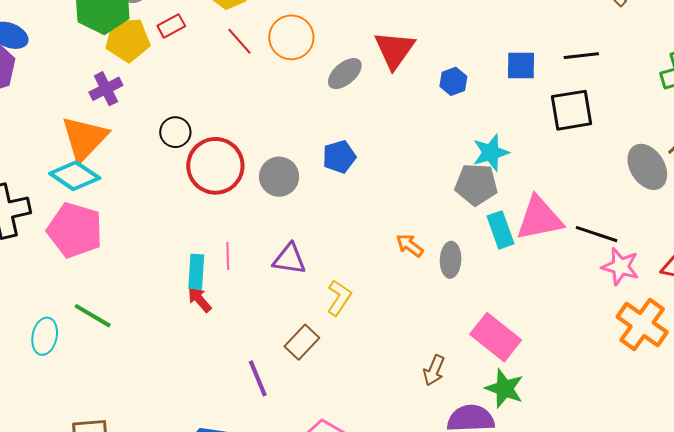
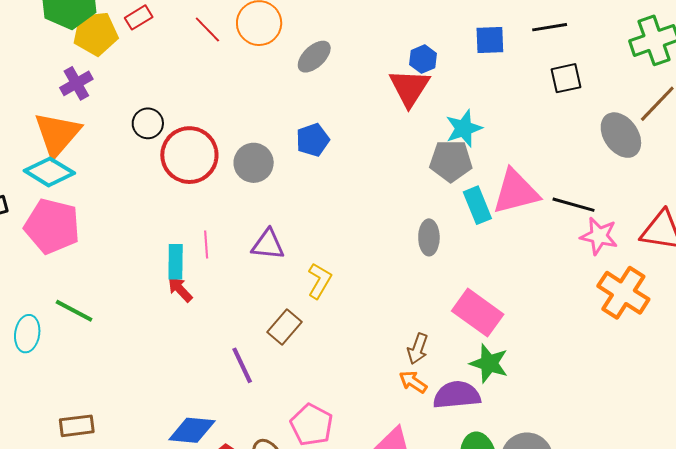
red triangle: (394, 50) -> (409, 88), moved
black square: (571, 110) -> (566, 78), moved, size x0.7
orange arrow: (410, 245) -> (413, 382), moved

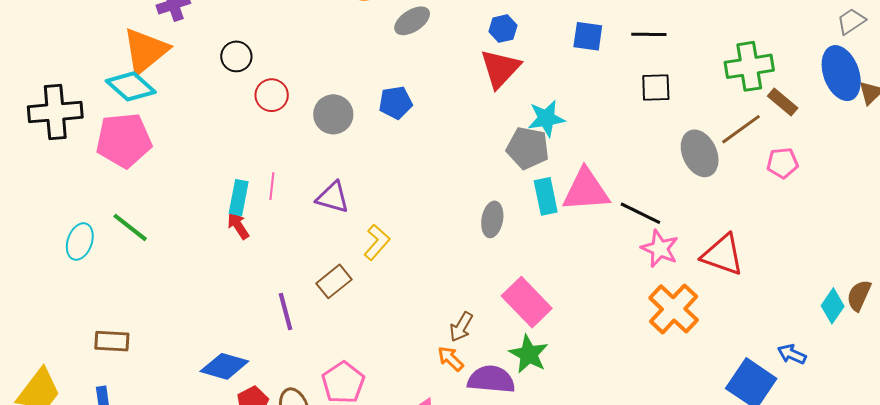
blue hexagon: (423, 59) -> (503, 29), moved
red circle: (189, 155) -> (272, 95), size x0.6
pink pentagon: (52, 226) -> (124, 140), turned -30

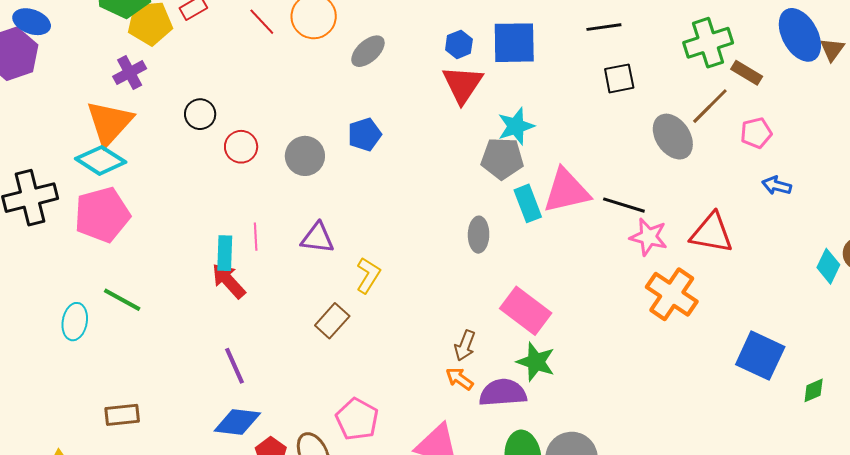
blue square: (588, 36) -> (514, 43), moved, size x1.5
red arrow: (238, 226) -> (229, 281), size x1.4
purple line: (285, 311) -> (234, 366), moved
blue arrow: (792, 354) -> (777, 186), moved

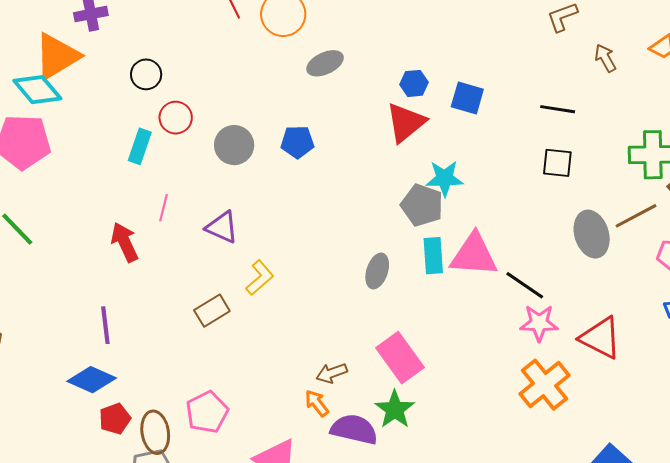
blue square: (514, 43) -> (467, 98), size x0.7
pink star: (649, 237) -> (539, 323), turned -30
cyan rectangle: (225, 253) -> (140, 146), moved
brown arrow: (465, 346) -> (332, 373), turned 32

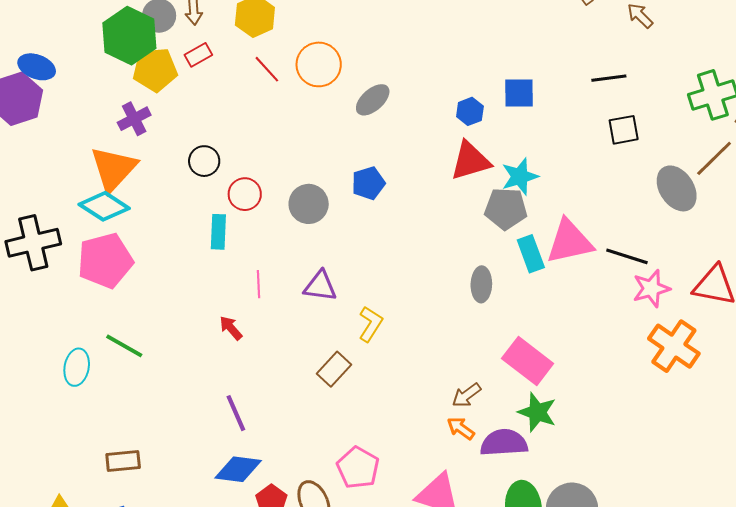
blue hexagon: (414, 83) -> (470, 111), moved
red triangle: (406, 123) -> (470, 161), moved, turned 39
red arrow: (125, 242) -> (231, 328), size x0.7

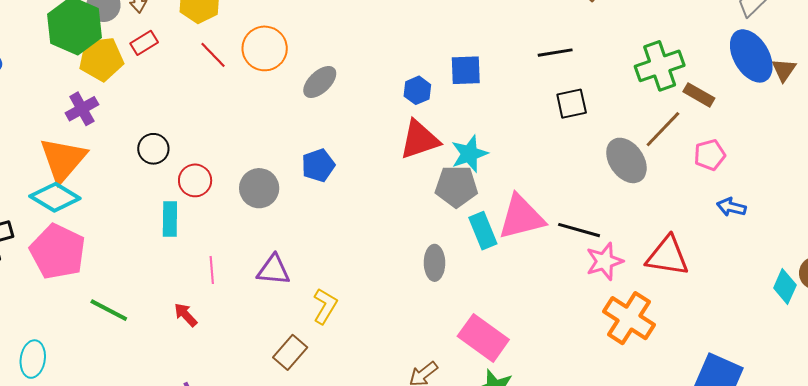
pink pentagon: (105, 261) -> (58, 252), turned -30
green line: (124, 346) -> (109, 310), moved

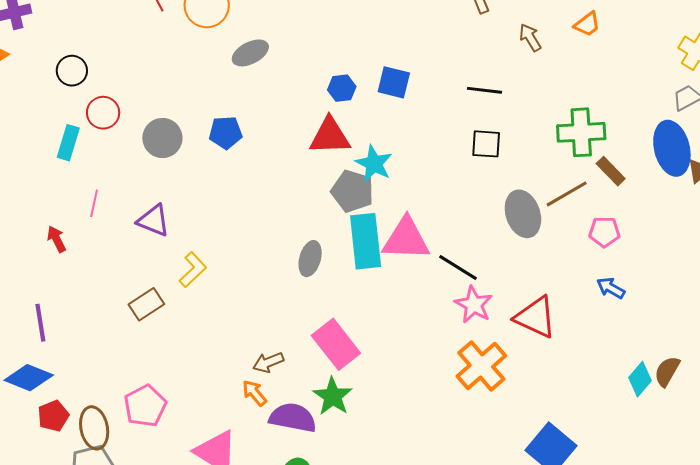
cyan star: (469, 154) -> (374, 164), turned 30
cyan rectangle: (483, 231) -> (366, 241), size x1.5
pink star: (604, 261) -> (474, 305), turned 30

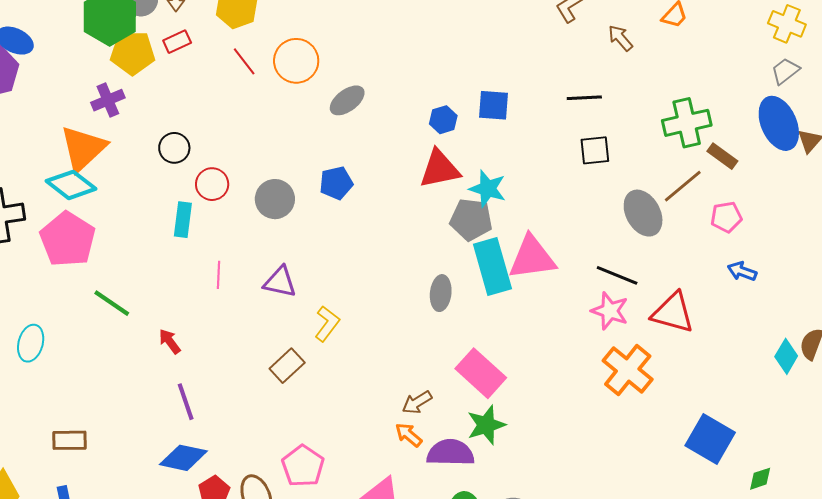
red arrow: (57, 239) -> (170, 341), moved
black line: (458, 267) -> (617, 275), moved
green star: (333, 396) -> (486, 425), turned 30

